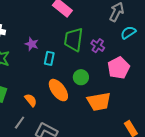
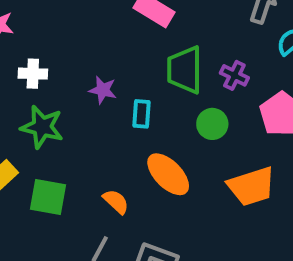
green circle: (81, 77) -> (212, 124), moved

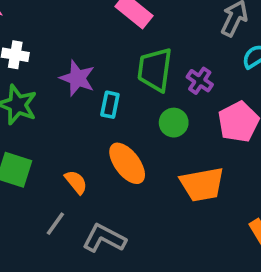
purple star: (103, 90) -> (77, 78), size x1.4

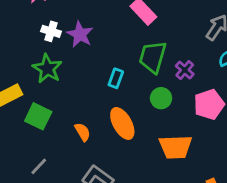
purple star: (77, 78) -> (80, 34), moved
gray line: (55, 224) -> (39, 166), moved

